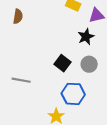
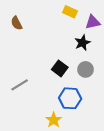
brown semicircle: (18, 16) -> (17, 23), turned 144
gray line: (21, 80) -> (20, 85), turned -42

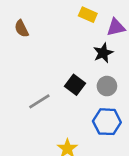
gray line: (20, 85) -> (39, 101), moved
blue hexagon: (70, 98) -> (107, 122), moved

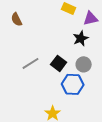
gray line: (39, 101) -> (31, 63), moved
blue hexagon: (107, 122) -> (73, 84), moved

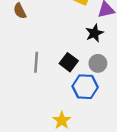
gray line: (31, 63) -> (36, 62), turned -54

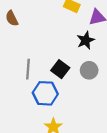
blue hexagon: (85, 87) -> (45, 93), moved

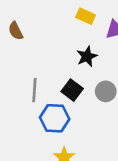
black star: (86, 40) -> (87, 56), moved

